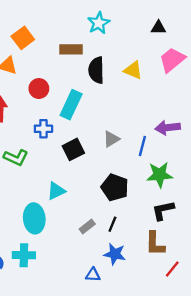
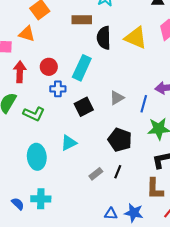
yellow triangle: (133, 70) -> (136, 38), size x1.4
red circle: (39, 89) -> (49, 67), moved
cyan ellipse: (34, 218) -> (37, 157), moved
blue star: (115, 254) -> (134, 213), moved
blue triangle: (93, 275) -> (111, 214), moved

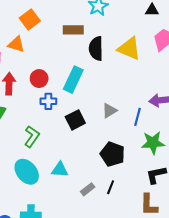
green L-shape: (34, 114) -> (32, 137), moved, turned -80
cyan triangle: (69, 143) -> (60, 170), moved, turned 30
cyan ellipse: (37, 157) -> (27, 172), turned -35

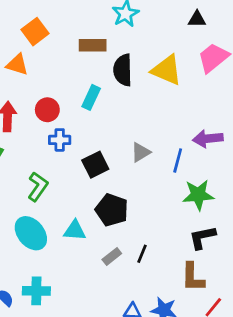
cyan rectangle: (73, 80) -> (91, 97), moved, size x0.7
black pentagon: (113, 154) -> (112, 210), moved

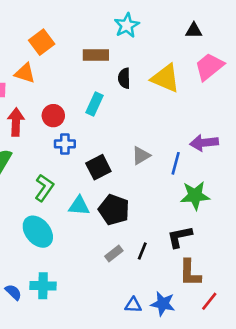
black semicircle: (123, 70) -> (124, 78), size x0.7
cyan triangle: (75, 230) -> (79, 206), moved
black L-shape: (202, 237) -> (180, 237), moved

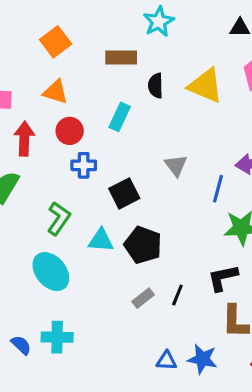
orange triangle: (25, 73) -> (56, 92), moved
gray triangle: (141, 156) -> (176, 165), moved, turned -36

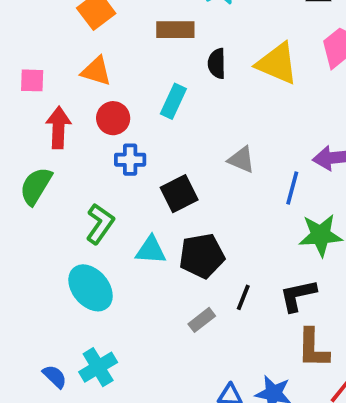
gray triangle: (176, 165) -> (241, 160), turned -30
black pentagon: (143, 245) -> (202, 256), turned -30
black line: (177, 295) -> (243, 297), moved
cyan cross: (57, 337) -> (98, 367), turned -32

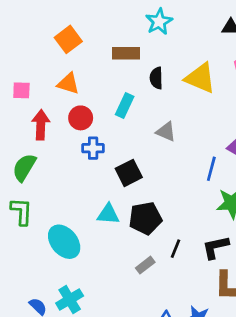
gray triangle: (241, 160) -> (166, 132), moved
green L-shape: (100, 224) -> (21, 211), moved, turned -32

